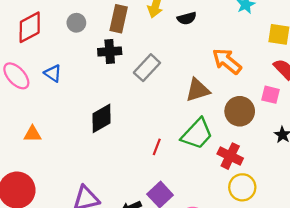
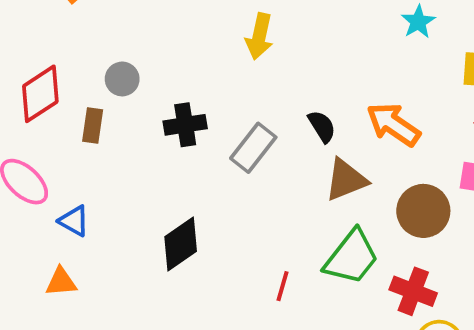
black semicircle: (187, 18) -> (322, 126), moved, turned -102
brown rectangle: (119, 19) -> (93, 126), moved, size x0.7
blue triangle: (53, 73) -> (74, 221), moved

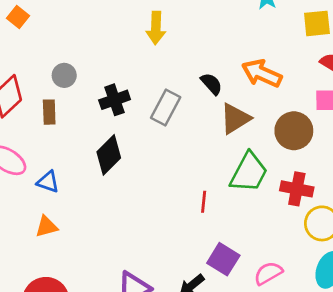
black diamond: (181, 244) -> (109, 155), moved

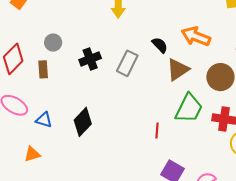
black diamond: (109, 155) -> (83, 122), moved
orange triangle: (47, 227) -> (32, 154), moved

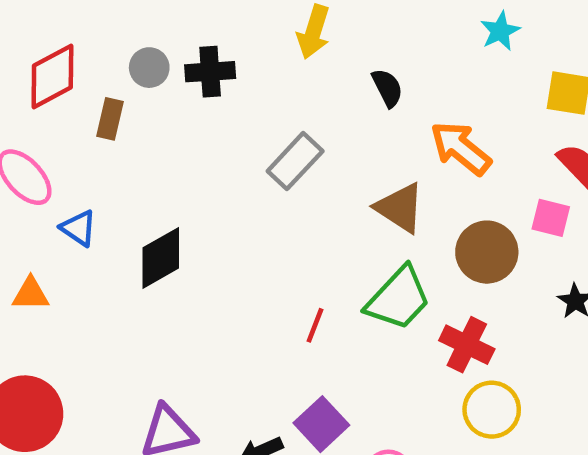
black semicircle: (160, 45) -> (387, 88), moved
black cross: (90, 59) -> (210, 72), moved
brown triangle: (178, 70) -> (400, 208), turned 50

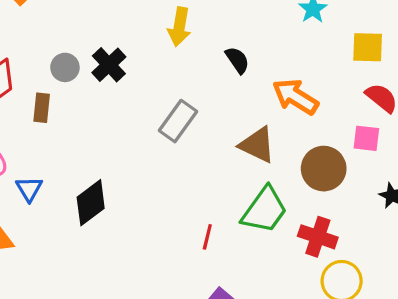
black cross: (210, 72) -> (109, 65), turned -32
blue triangle: (79, 228) -> (29, 189), turned 32

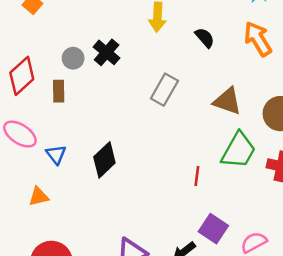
orange arrow: (295, 97) -> (258, 39), moved, turned 33

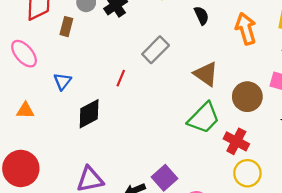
blue triangle: (56, 154) -> (62, 81), moved
black diamond: (104, 160) -> (89, 114), moved
red line: (197, 176) -> (121, 78), moved

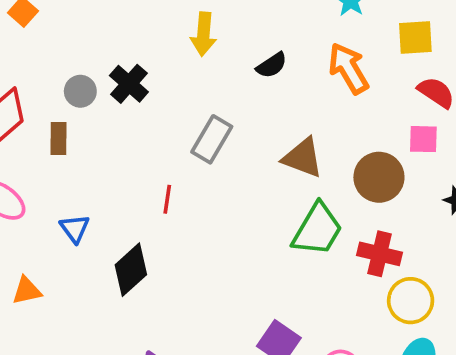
black semicircle: (201, 16) -> (272, 65), turned 96

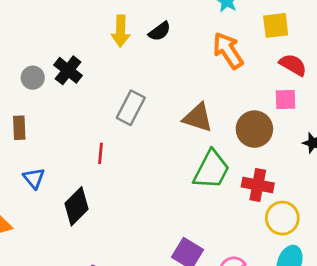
black semicircle: (272, 65) -> (160, 31), moved
brown rectangle: (58, 139) -> (19, 128), moved

